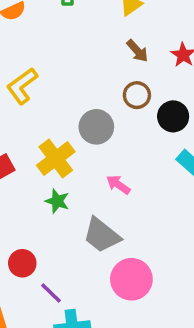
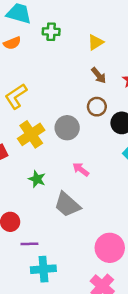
yellow cross: (56, 159) -> (31, 134), moved
pink circle: (131, 279) -> (110, 248), moved
purple line: (51, 293) -> (29, 244), turned -48

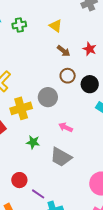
yellow triangle: (96, 42) -> (56, 26), turned -40
yellow cross: (31, 134) -> (21, 108), turned 30
purple line: (29, 244) -> (38, 194), turned 48

